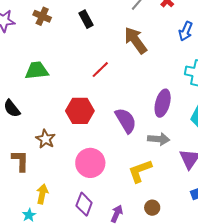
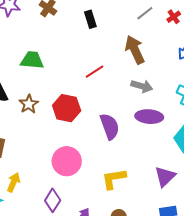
purple ellipse: (163, 103) -> (149, 117), turned 68
brown star: (45, 139) -> (29, 104), moved
gray arrow: (159, 139) -> (142, 86), moved

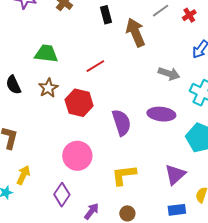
brown arrow: (135, 50) -> (136, 32), moved
red line: (95, 72) -> (95, 66), moved
gray arrow: (142, 86) -> (169, 74), moved
brown star: (29, 104) -> (48, 88), moved

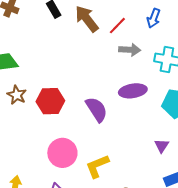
red line: (95, 66) -> (117, 26), moved
yellow L-shape: (124, 175) -> (97, 166), moved
purple triangle: (175, 175) -> (162, 146), size x0.7

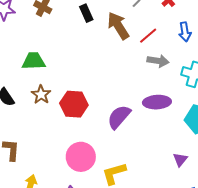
blue arrow: (154, 18) -> (185, 32), turned -36
purple semicircle: (96, 109) -> (119, 117), turned -112

